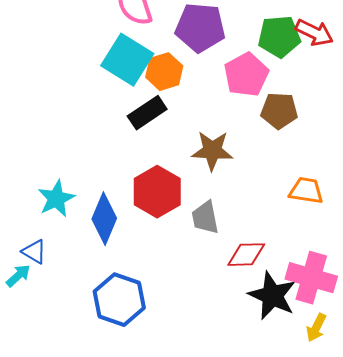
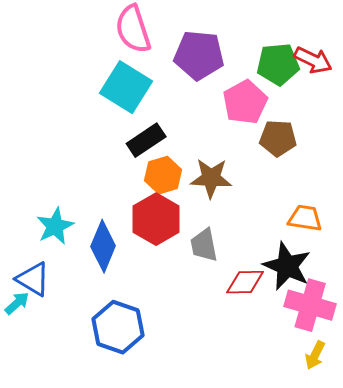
orange hexagon: (164, 72) -> (163, 175), moved
blue triangle: (34, 252) -> (33, 279), size x1.4
black star: (272, 296) -> (287, 266), moved

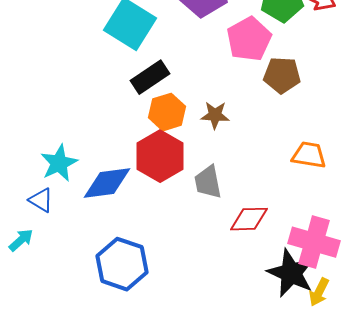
brown star: (211, 178) -> (215, 115), size x0.7
blue diamond: (103, 246) -> (107, 183), turned 60
black star: (287, 266) -> (291, 273), moved
blue triangle: (33, 279) -> (41, 200), moved, size x0.7

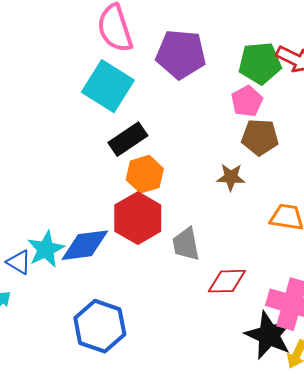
pink pentagon: (249, 39) -> (247, 101), moved, size x0.7
brown star: (215, 115) -> (231, 177), moved
cyan star: (59, 163) -> (46, 249), moved

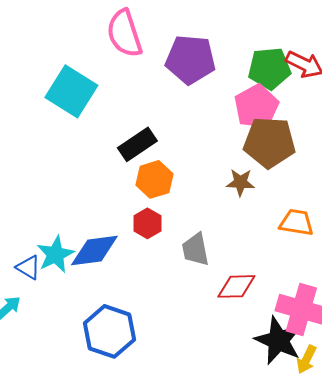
cyan square: (108, 86) -> (71, 91), moved
pink pentagon: (247, 101) -> (256, 106), size x1.4
brown pentagon: (260, 137) -> (269, 142), size x1.4
red hexagon: (138, 218) -> (147, 223), size x0.6

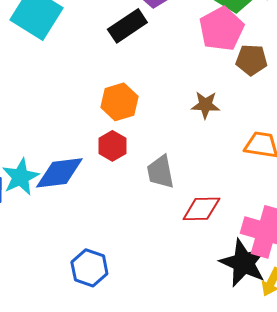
brown pentagon: (269, 142) -> (251, 60), moved, size x0.6
black rectangle: (137, 144) -> (127, 26), moved
blue hexagon: (109, 331) -> (89, 268), moved, size x0.7

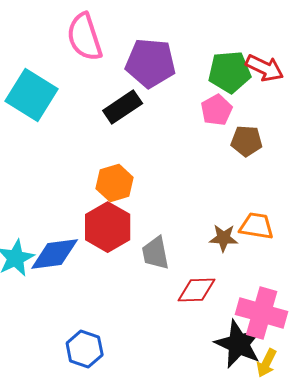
pink pentagon: (221, 29) -> (217, 110), size x0.7
brown star: (205, 105) -> (224, 238), moved
red hexagon: (112, 146) -> (108, 227), size x1.6

